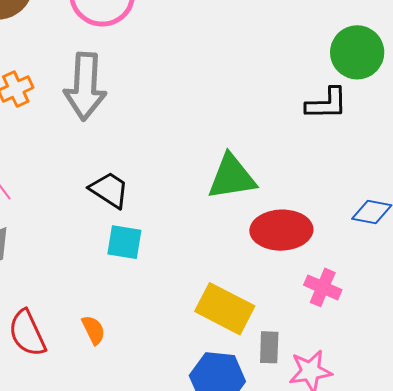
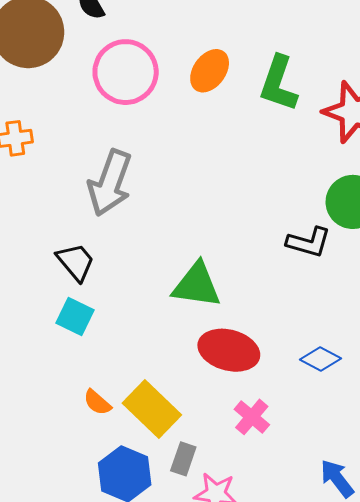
gray arrow: (85, 86) -> (110, 183), moved
orange semicircle: (94, 330) -> (97, 402), moved, turned 140

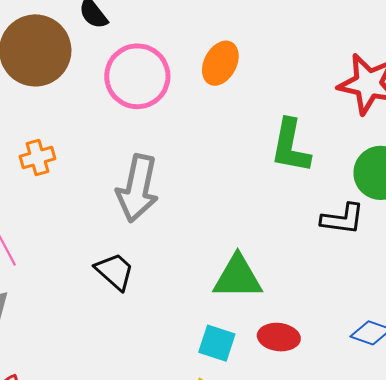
green L-shape: (278, 83) -> (290, 146), moved
cyan square: (75, 316) -> (217, 343), moved
red ellipse: (229, 350) -> (279, 337), size x0.7

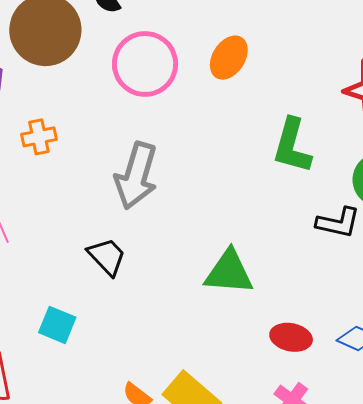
red ellipse: (279, 337) -> (291, 337), moved
cyan square: (217, 343) -> (57, 325), moved

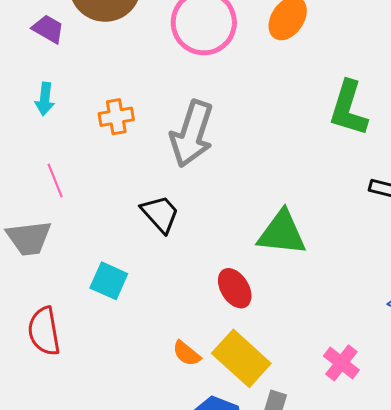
orange cross: (39, 137) -> (116, 117), moved
red ellipse: (291, 337) -> (235, 288), moved, turned 45

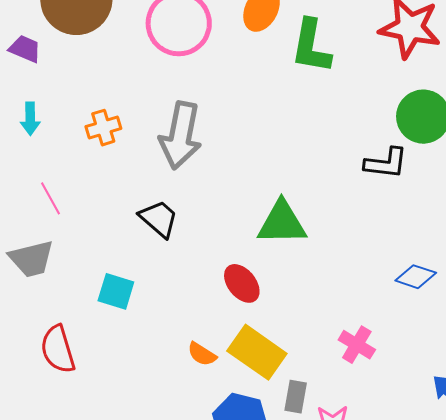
green L-shape: (348, 108) -> (311, 46), moved

